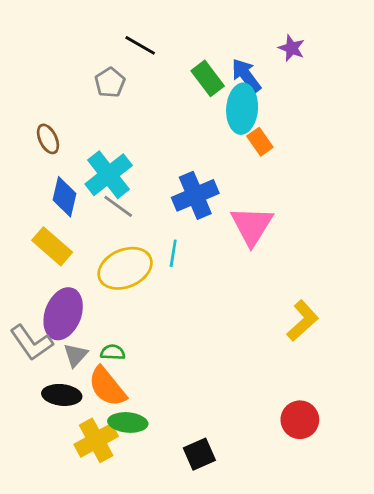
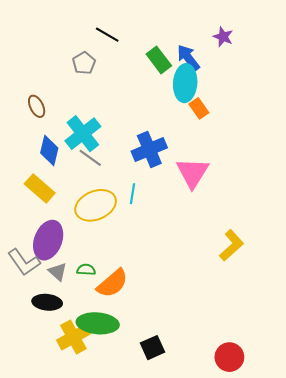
gray triangle: (76, 355) -> (58, 272), turned -30
orange semicircle: (107, 387) -> (112, 283), moved, turned -92
red circle: (300, 420) -> (229, 357), moved
green ellipse: (128, 422) -> (98, 323), size x1.4

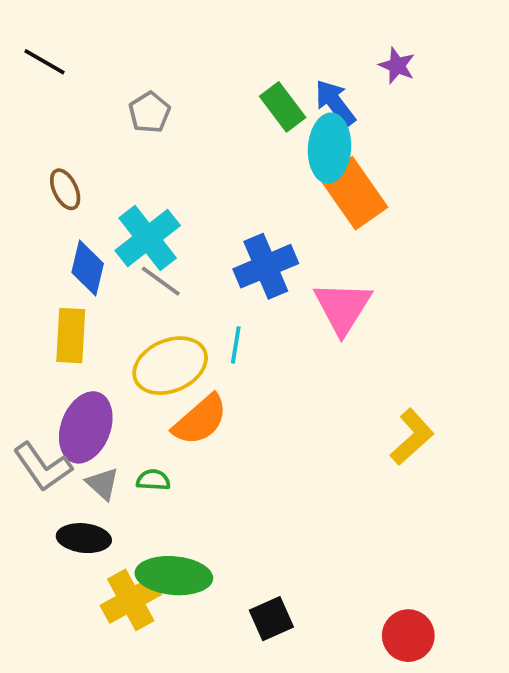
black line: (107, 35) -> (44, 62), moved
orange rectangle: (199, 108) -> (354, 193), size x1.8
yellow rectangle: (40, 188) -> (71, 336), turned 52
orange semicircle: (112, 283) -> (200, 420), moved

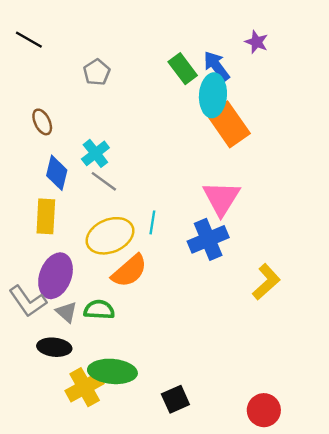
cyan cross: (148, 238) -> (95, 153), size x0.7
blue cross: (266, 266) -> (208, 239), moved
green semicircle: (153, 480) -> (99, 310), size x1.4

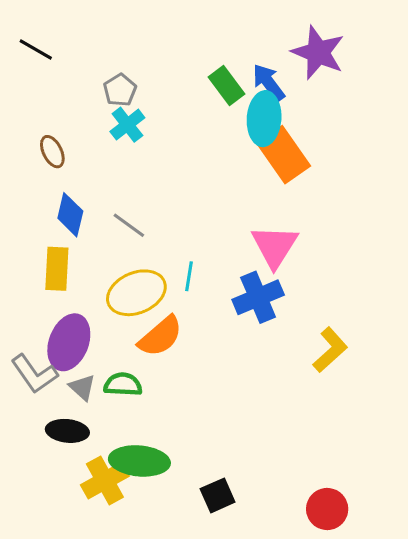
purple star: (257, 42) -> (318, 53), size x1.8
cyan cross: (95, 153) -> (127, 125), moved

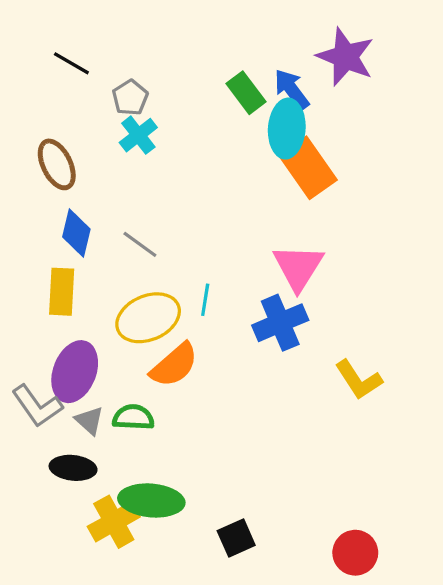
black line: (36, 50) -> (71, 63), moved
brown ellipse: (52, 152) -> (57, 164), size x1.4
yellow L-shape: (330, 350) -> (359, 380), turned 99

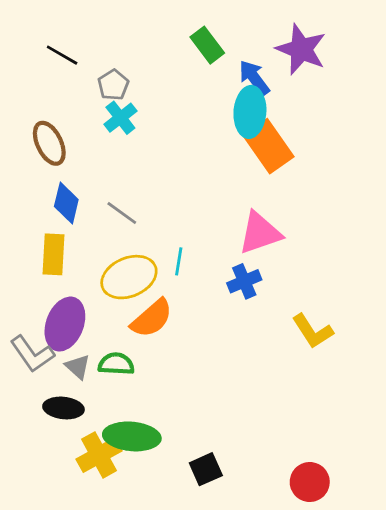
green rectangle: (246, 93) -> (207, 45), moved
pink triangle: (298, 267) -> (260, 233), turned 39
blue cross: (280, 323) -> (244, 281), size x0.7

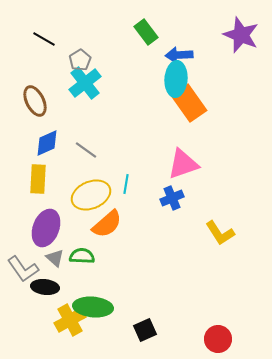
purple star: (301, 49) -> (241, 35), moved
blue arrow: (254, 78) -> (179, 55), turned -56
cyan cross: (120, 118) -> (85, 83), size x1.4
blue diamond: (66, 203) -> (47, 143), turned 52
gray L-shape: (32, 354) -> (23, 269), moved

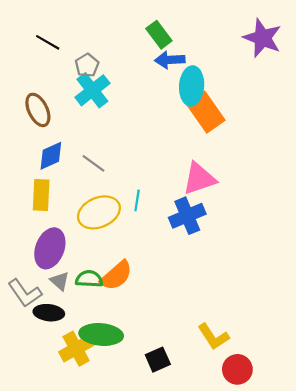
blue arrow: (179, 55) -> (170, 60), moved
blue cross: (172, 198) -> (187, 216), size x1.4
orange semicircle: (107, 224) -> (116, 276), moved
yellow L-shape: (220, 233) -> (213, 337), moved

